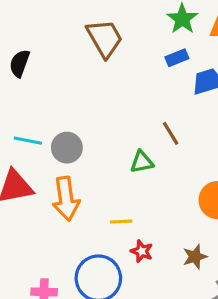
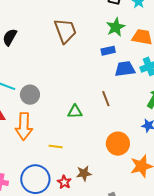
brown line: (171, 133) -> (106, 99), moved
red star: (142, 251) -> (64, 182), moved
brown star: (195, 257) -> (84, 173), moved

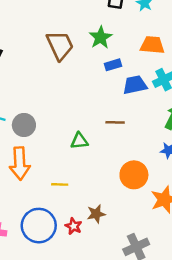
green star: (116, 27) -> (101, 37), moved
brown line: (106, 99) -> (115, 122), turned -63

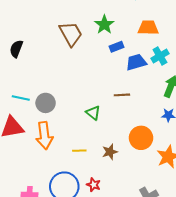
green triangle: (79, 141) -> (93, 113), turned 49
brown star: (96, 214) -> (110, 152), moved

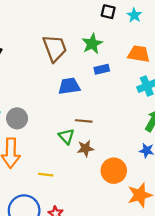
blue trapezoid: (136, 62) -> (69, 86), moved
brown line: (122, 95) -> (84, 121), moved
brown star: (110, 152) -> (85, 148), moved

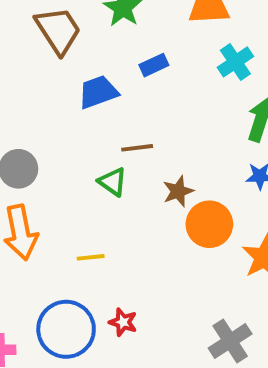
blue rectangle: (102, 69) -> (154, 65), moved
brown star: (85, 148) -> (178, 191), moved

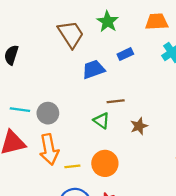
orange circle: (209, 224) -> (105, 163), moved
yellow line: (91, 257) -> (72, 166), moved

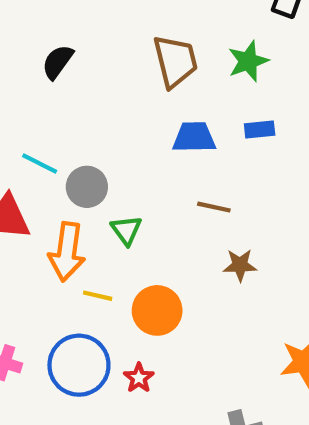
green triangle: (102, 121) -> (126, 230), moved

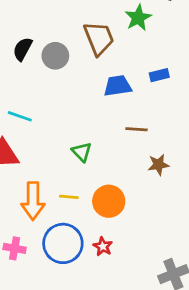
green star: (248, 61) -> (138, 18), moved
gray circle: (87, 187) -> (55, 56), moved
orange arrow: (67, 252) -> (33, 201), moved

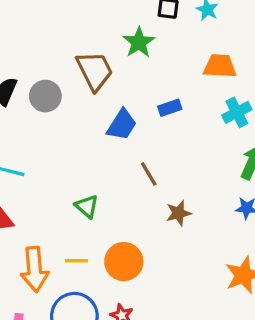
blue trapezoid: (118, 86) -> (122, 125), turned 136
brown line: (136, 129) -> (149, 174), turned 60

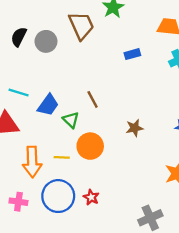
blue trapezoid: (122, 125) -> (48, 105), moved
brown line: (149, 174) -> (93, 99), moved
orange circle: (124, 262) -> (90, 146), moved

